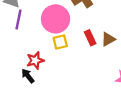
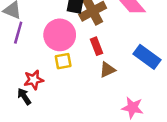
red rectangle: (90, 38) -> (96, 46), moved
brown triangle: (108, 39) -> (107, 70), moved

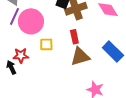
pink circle: (60, 35) -> (31, 21), moved
brown triangle: (107, 70) -> (80, 57), size x1.5

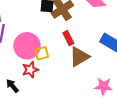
pink circle: (31, 21) -> (27, 46), moved
red star: (21, 55) -> (30, 70), moved

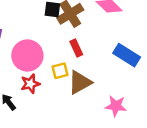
yellow square: (42, 53) -> (60, 71), moved
brown triangle: (79, 57) -> (80, 82), moved

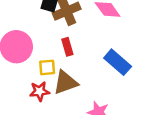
red star: (30, 84) -> (40, 91), moved

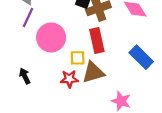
red rectangle: (67, 47) -> (97, 40), size x1.5

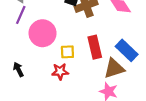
red rectangle: (97, 40) -> (95, 47), moved
brown triangle: (93, 72) -> (114, 68), moved

